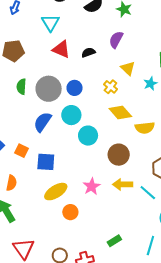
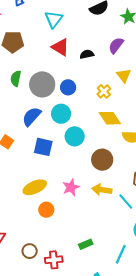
blue square: (46, 162) -> (43, 147), moved

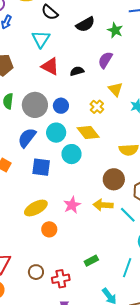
yellow diamond: (110, 118) -> (88, 133), moved
brown circle: (102, 160) -> (114, 179), moved

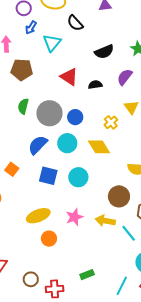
black semicircle: (85, 24) -> (104, 52), moved
cyan triangle: (41, 39) -> (52, 43), moved
cyan circle: (72, 154) -> (78, 177), moved

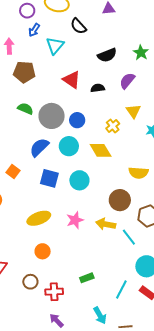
green semicircle: (23, 106) -> (25, 109), turned 98
orange circle: (49, 239) -> (43, 251), moved

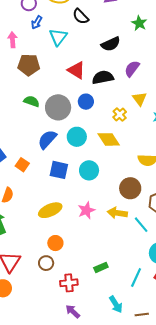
green star: (141, 53) -> (139, 23), moved
black semicircle: (98, 88) -> (103, 77), size x1.5
blue circle: (77, 120) -> (86, 102), moved
brown circle: (30, 282) -> (46, 263), moved

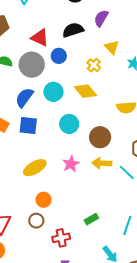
red triangle: (76, 70) -> (40, 38), moved
blue square: (59, 170) -> (28, 126), moved
brown circle: (130, 188) -> (100, 137), moved

